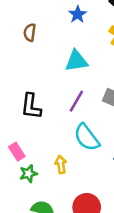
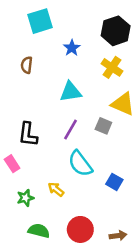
pink rectangle: (17, 152) -> (12, 164), moved
yellow arrow: (61, 165) -> (56, 189), turned -42

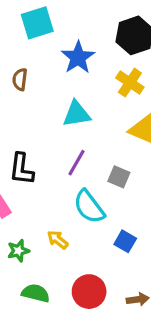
blue star: (72, 48) -> (78, 57), size x1.5
gray square: (103, 126) -> (119, 177), moved
blue square: (114, 182) -> (125, 241), moved

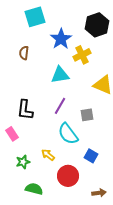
yellow cross: (130, 83) -> (82, 55), moved, turned 30
gray square: (119, 177) -> (87, 115), turned -32
red circle: (89, 292) -> (68, 176), moved

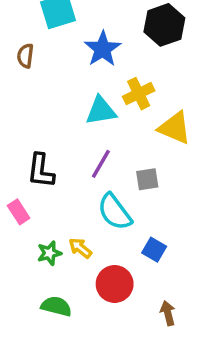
brown semicircle: (24, 53) -> (25, 56), moved
yellow cross: (82, 55) -> (139, 94), moved
green star: (23, 162) -> (49, 253), moved
brown arrow: (99, 193) -> (168, 313), turned -96

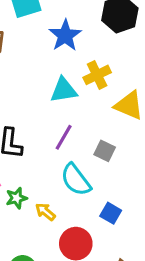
gray square: (147, 179) -> (105, 151), turned 35
green star: (49, 253) -> (17, 198), moved

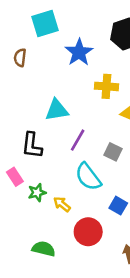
yellow cross: (97, 75) -> (106, 86), turned 30
cyan triangle: (64, 90) -> (57, 110), moved

